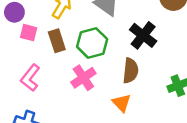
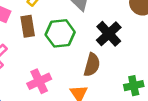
pink cross: (83, 78) -> (39, 81), moved

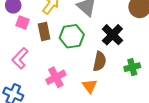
green cross: (134, 86) -> (132, 67), moved

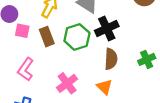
black cross: (112, 35) -> (107, 28), moved, turned 30

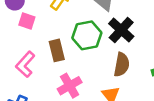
black cross: (107, 28) -> (121, 30), turned -30
brown rectangle: (47, 37) -> (57, 50), moved

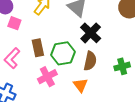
green hexagon: (87, 35) -> (63, 53), moved

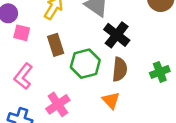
brown rectangle: (38, 48) -> (56, 45), moved
pink cross: (47, 77) -> (58, 104), moved

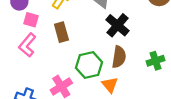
green hexagon: (85, 64) -> (89, 65), moved
pink L-shape: (23, 76) -> (27, 45), moved

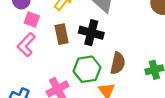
black cross: (118, 25) -> (91, 33), moved, turned -30

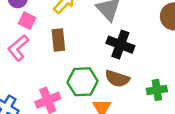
black cross: (91, 33) -> (120, 45), moved
brown semicircle: (118, 63) -> (117, 79), turned 90

